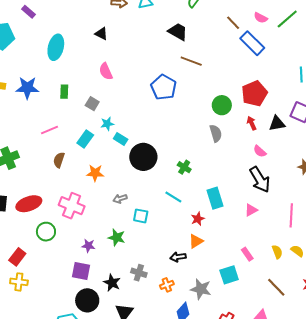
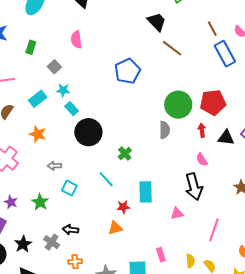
brown line: (191, 61) -> (172, 48), moved
green circle: (222, 105) -> (178, 105), size x1.4
black arrow: (178, 257) -> (71, 230), moved

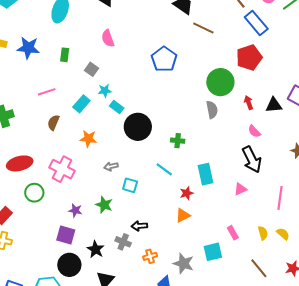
red pentagon: (213, 102) -> (249, 57), moved
green cross: (125, 154) -> (178, 141), turned -32

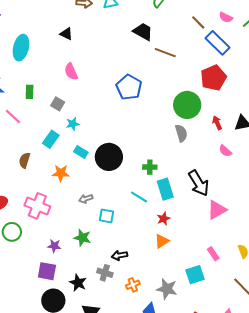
pink line: (47, 92) -> (13, 117), moved, turned 66
cyan rectangle: (117, 107) -> (81, 152), moved
black arrow: (252, 159) -> (199, 183), moved
cyan rectangle: (206, 174) -> (165, 189), moved
pink triangle: (240, 189) -> (217, 210), size x1.5

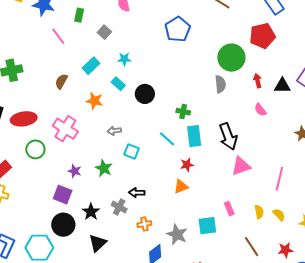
cyan star: (73, 124) -> (124, 59), moved
black circle: (109, 157) -> (145, 94), size x0.7

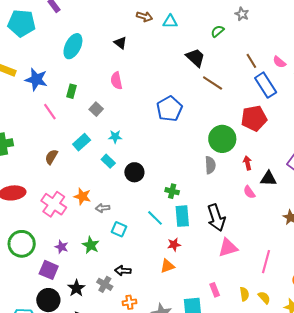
black triangle: (282, 86) -> (268, 179), moved
orange star: (95, 101) -> (82, 196), moved
green circle: (35, 149) -> (22, 244), moved, size x1.4

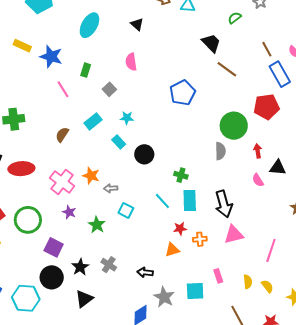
purple star: (62, 247) -> (69, 212), moved
black arrow: (123, 271) -> (145, 272), moved
orange cross: (129, 302) -> (200, 239), moved

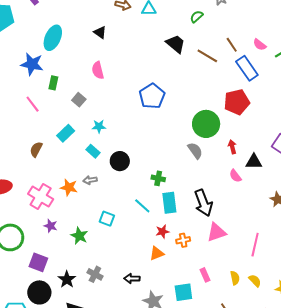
blue star: (51, 57) -> (32, 64), moved
brown line: (227, 69) -> (207, 56), moved
gray semicircle: (220, 151) -> (195, 151), turned -30
gray arrow: (111, 188) -> (90, 180), moved

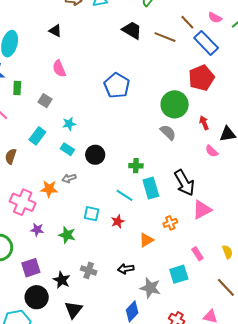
red star: (162, 232) -> (118, 221), moved
purple square: (38, 262) -> (31, 268), turned -30

